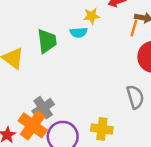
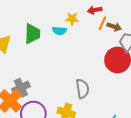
orange line: (134, 28) -> (102, 23), moved
gray semicircle: (135, 97) -> (82, 89), moved

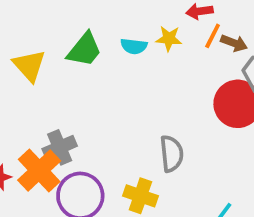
yellow star: (72, 19) -> (169, 38), moved
green trapezoid: (32, 34) -> (84, 50), turned 35

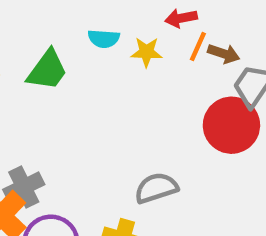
cyan semicircle: (134, 46) -> (104, 39), moved
gray semicircle: (172, 154) -> (156, 188), turned -99

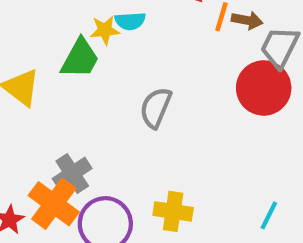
yellow star: (146, 52) -> (105, 30), moved
gray semicircle: (156, 188) -> (156, 108), moved, turned -42

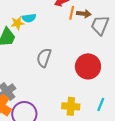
red circle: (264, 88) -> (88, 66), moved
yellow cross: (173, 211) -> (71, 106), moved

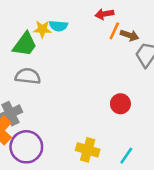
gray semicircle: (44, 58) -> (28, 76), moved, turned 66
red circle: (88, 66) -> (120, 104), size x0.6

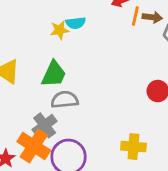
green trapezoid: (25, 44) -> (54, 74), moved
gray semicircle: (28, 76) -> (65, 100), moved

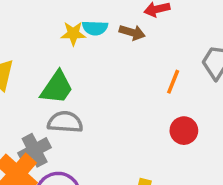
orange line: (135, 16) -> (173, 82), moved
brown arrow: (152, 17) -> (132, 32), moved

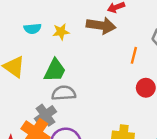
cyan semicircle: (95, 28) -> (32, 29), moved
brown arrow: (132, 32) -> (101, 25), size x1.6

